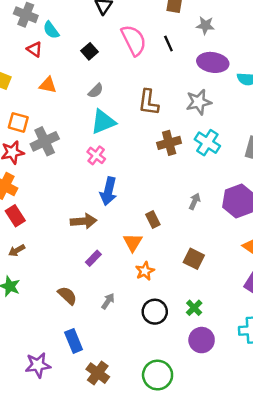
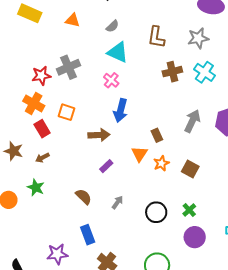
orange square: (18, 122) -> (66, 112), moved
cyan triangle: (103, 122) -> (118, 52), turned 45
gray arrow: (195, 201) -> (192, 121), size x1.6
orange star: (145, 271) -> (161, 163), moved

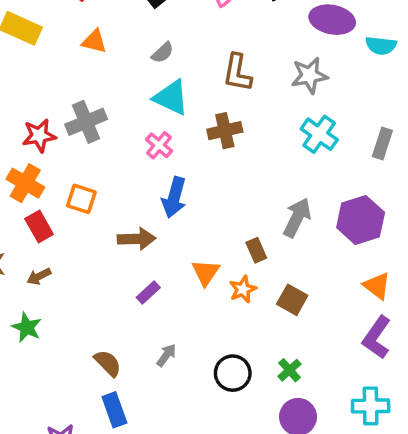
brown cross: (172, 72) -> (225, 131), moved
brown rectangle: (157, 135) -> (256, 250), moved
brown semicircle: (84, 197) -> (108, 363), moved

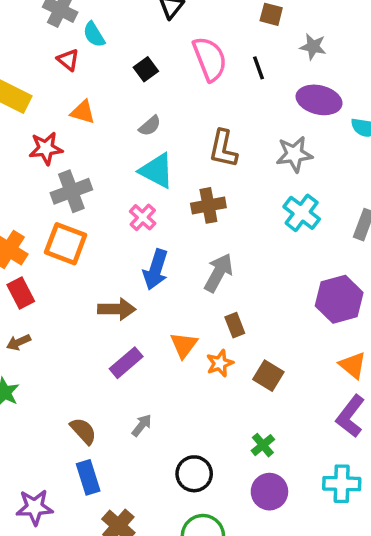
red star: (39, 135) -> (46, 148), moved
orange square: (81, 199) -> (66, 244), moved, size x1.4
gray arrow: (297, 218) -> (218, 273), moved
purple rectangle: (148, 293) -> (126, 363), size x1.4
black circle: (233, 373) -> (194, 474), moved

